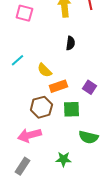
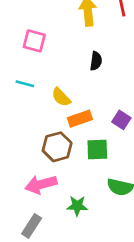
pink square: (24, 13) -> (34, 41), moved
cyan line: (17, 60) -> (25, 84), turned 56
green star: (63, 159) -> (77, 206), moved

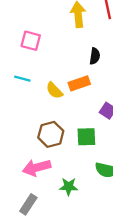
black semicircle: (96, 61) -> (95, 56), moved
orange rectangle: (80, 119) -> (79, 83), moved

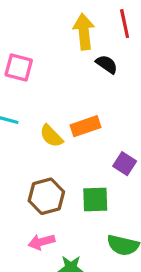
black semicircle: (95, 56) -> (107, 64), moved, turned -63
pink arrow: (37, 168) -> (41, 242), moved, size x0.7

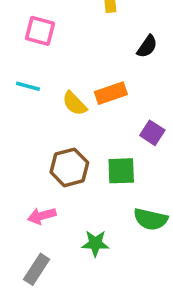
black semicircle: (107, 64) -> (147, 46), moved, turned 90
pink arrow: (41, 242) -> (42, 216), moved

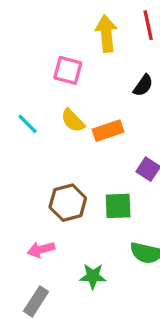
pink square: (40, 31) -> (68, 70), moved
cyan line: (28, 86) -> (28, 124), turned 30
yellow semicircle: (75, 103) -> (73, 121), moved

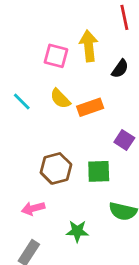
yellow arrow: (106, 33) -> (89, 46), moved

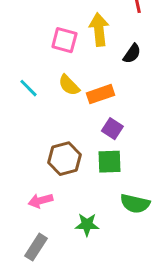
purple square: (124, 140) -> (112, 129), moved

